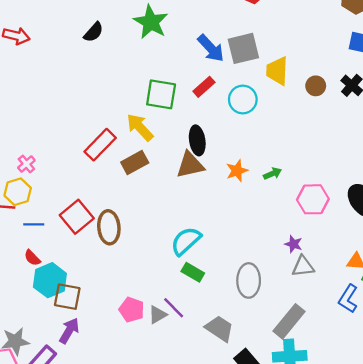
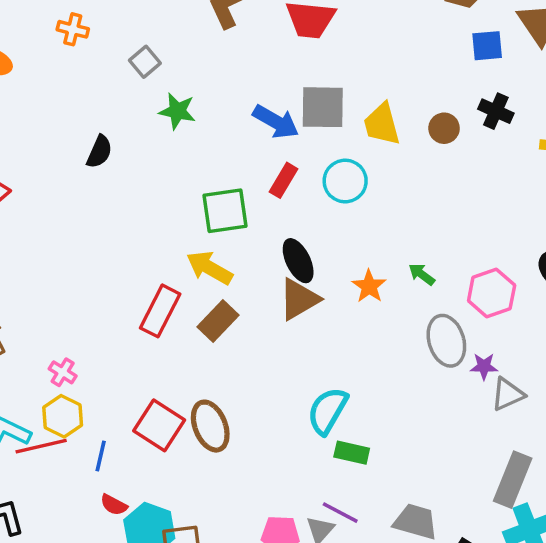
green star: (151, 22) -> (177, 111), size x0.7
gray square: (243, 48) -> (323, 107), turned 32
green arrow: (273, 174) -> (422, 274), turned -102
blue line: (34, 224) -> (101, 456), turned -60
gray ellipse: (249, 280) -> (446, 341), moved

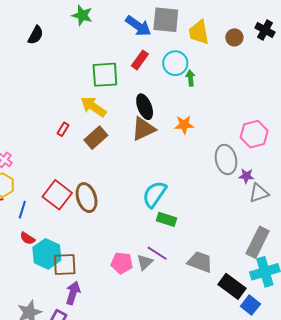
green arrow: (422, 274) -> (190, 78), moved, turned 42
orange star: (369, 286) -> (184, 125), turned 30
red rectangle: (160, 311) -> (63, 129), size x0.5

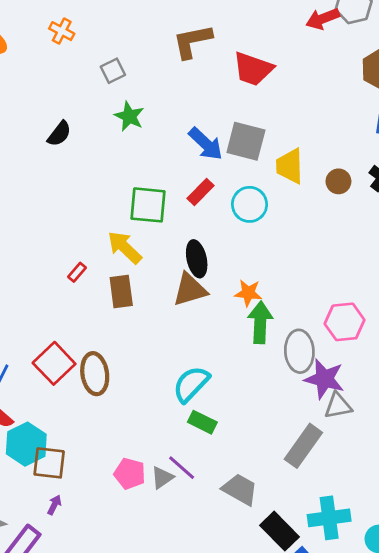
green arrow: (190, 78) -> (260, 322), moved, size x1.8
brown rectangle: (96, 138) -> (121, 291), turned -65
purple star: (246, 176) -> (324, 379), size x1.8
gray rectangle: (258, 242) -> (303, 446), moved
purple arrow: (73, 293) -> (54, 505), size x0.6

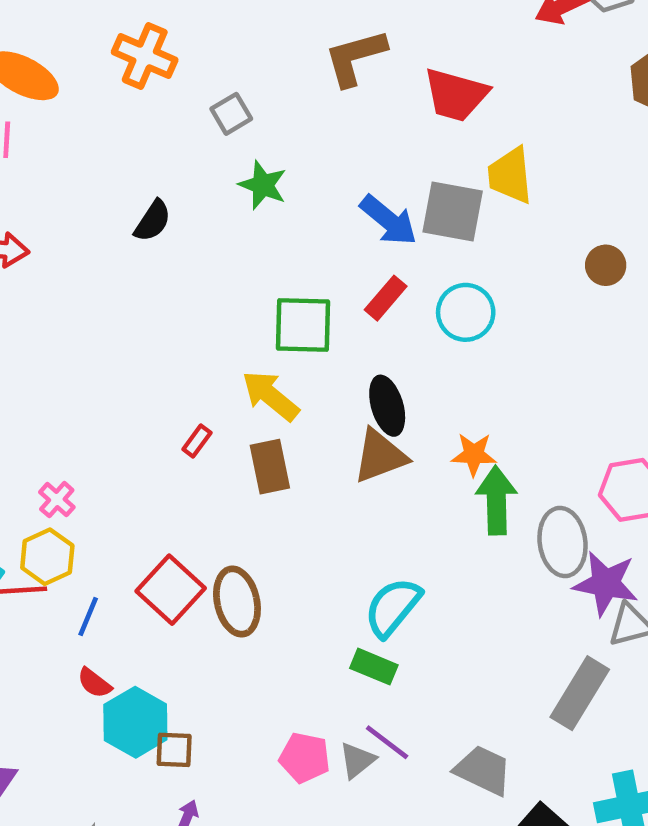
orange cross: (62, 31) -> (145, 56), size x1.5
yellow trapezoid: (290, 166) -> (510, 175), moved
green rectangle: (202, 422) -> (374, 667), moved
brown square: (49, 463) -> (174, 750), size x0.7

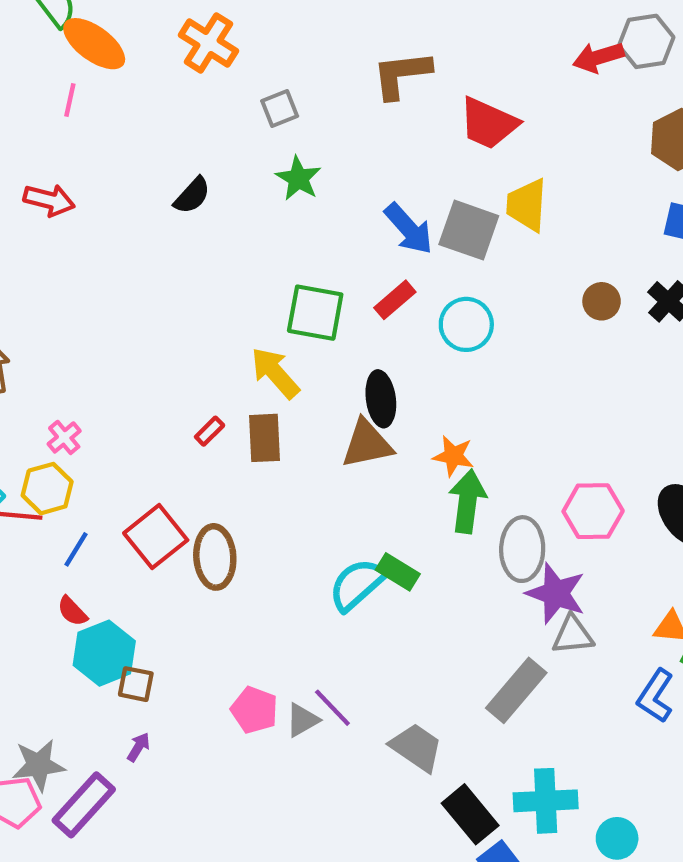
red rectangle: (197, 441) -> (210, 431), moved
green rectangle: (374, 667) -> (398, 572), moved

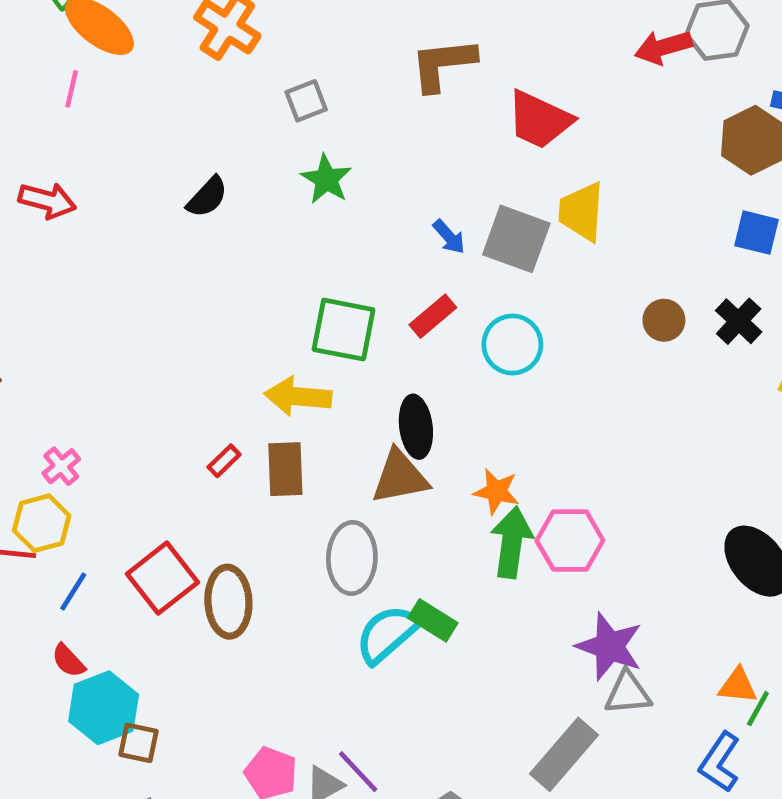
blue arrow: (409, 229) -> (449, 237), size x0.6
yellow arrow: (275, 373) -> (298, 396), turned -44
pink hexagon: (593, 511) -> (570, 540), moved
gray ellipse: (522, 549) -> (352, 558), moved

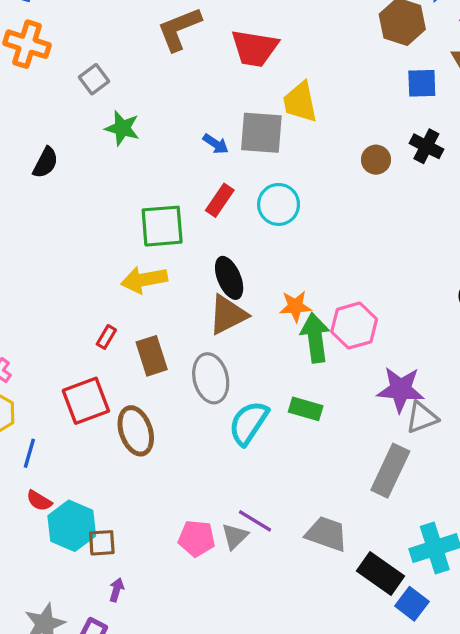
brown rectangle: (285, 469) -> (152, 356), moved
red square: (162, 578) -> (86, 401), moved, turned 33
green rectangle: (433, 620) -> (306, 409), moved

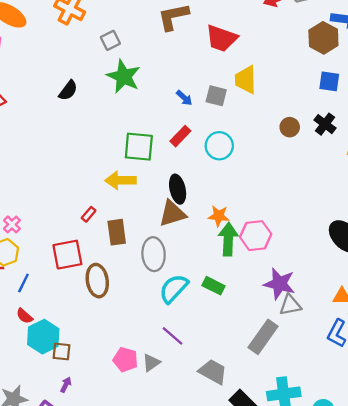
green star: (122, 128) -> (124, 76), size x1.4
gray square: (261, 133) -> (216, 96), size x0.7
purple line: (255, 521) -> (172, 336), moved

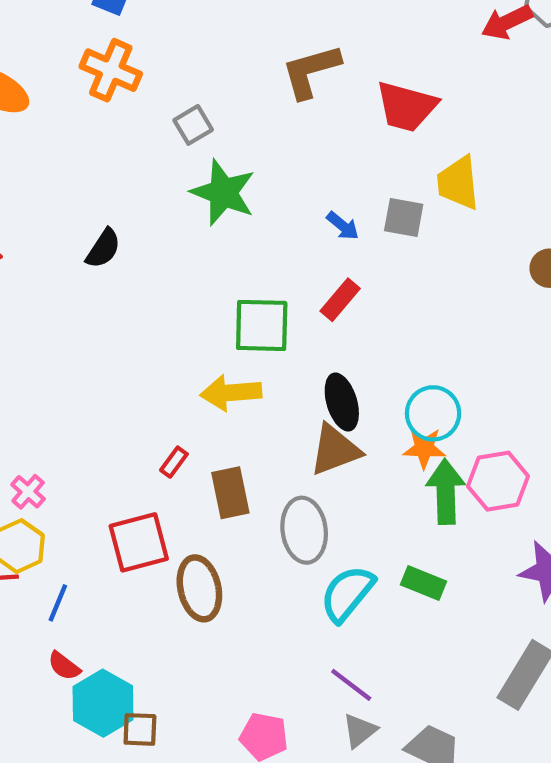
black semicircle: (68, 90) -> (103, 248), moved
cyan circle: (219, 146) -> (433, 413), moved
gray triangle: (151, 363) -> (360, 731), moved

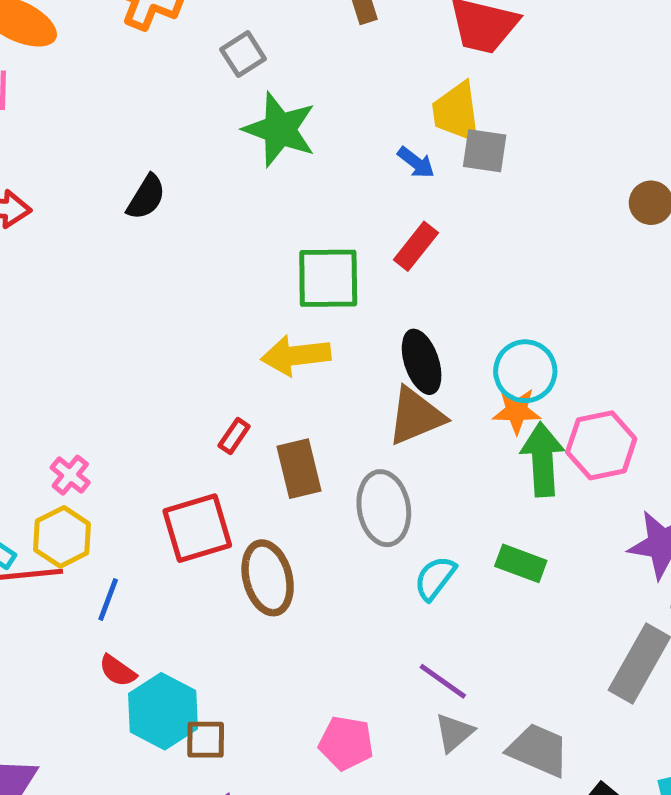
yellow trapezoid: (458, 183) -> (456, 112), moved
cyan semicircle: (347, 593) -> (435, 578), size x0.7

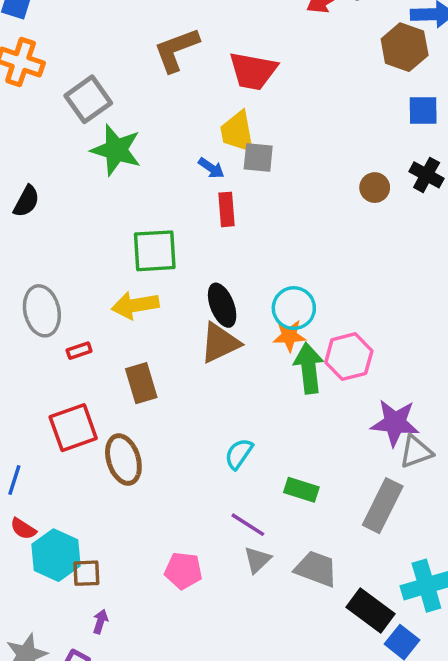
gray square: (243, 54) -> (88, 99), size x1.5
red rectangle: (416, 246) -> (226, 209), moved, turned -40
red rectangle: (234, 436) -> (79, 351), moved, turned 40
gray ellipse: (384, 508) -> (42, 311), moved
green rectangle: (521, 563) -> (301, 490), moved

